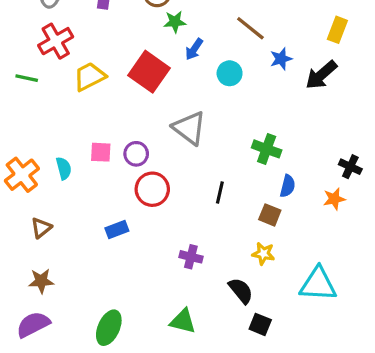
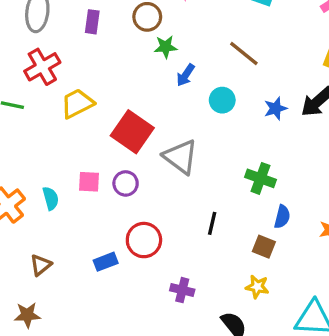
blue star: (281, 59) -> (276, 108), moved
red square: (149, 72) -> (132, 132), moved
red circle: (152, 189) -> (144, 240), moved
brown triangle: (41, 228) -> (41, 265), moved

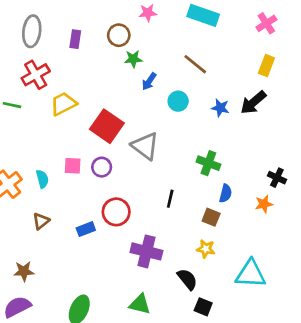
blue star: (276, 108) -> (220, 108), turned 30
brown triangle: (41, 265) -> (41, 221), moved
purple cross: (182, 290) -> (146, 251), size x1.6

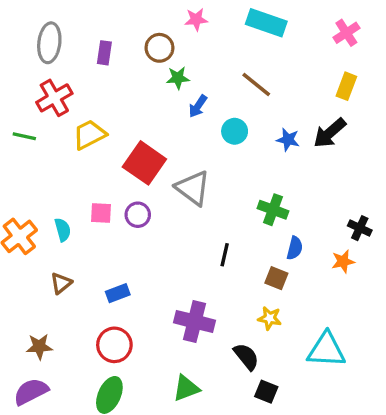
red circle: (116, 212) -> (114, 345), moved
green triangle: (140, 304) -> (186, 388), turned -35

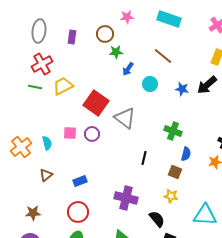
green line: (24, 136) -> (35, 87), moved

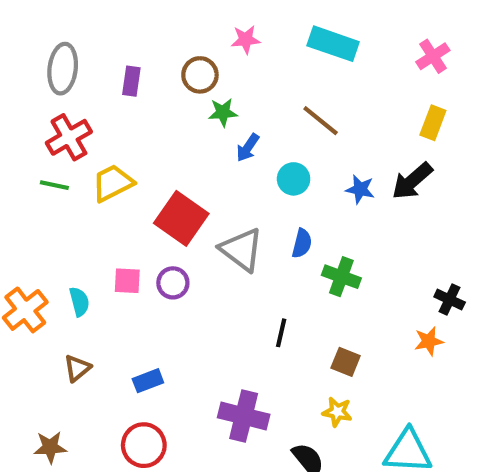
blue semicircle: (186, 154) -> (302, 243), moved

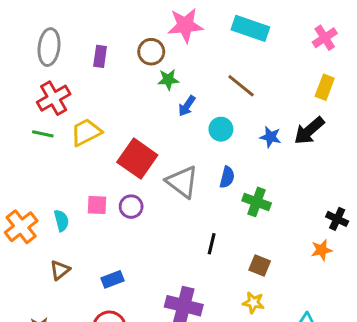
pink star: (246, 40) -> (185, 25), size x1.6

